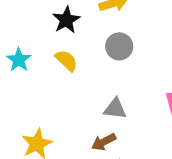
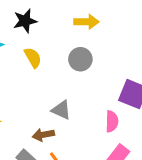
black star: (66, 20) -> (25, 21), moved

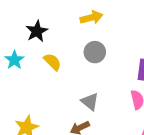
gray triangle: (61, 110) -> (90, 102), turned 30

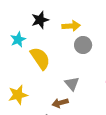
yellow arrow: (91, 17) -> (71, 26), moved
yellow semicircle: (52, 62) -> (40, 58), moved, size x1.5

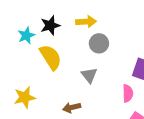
black star: (40, 20) -> (50, 25), moved
gray triangle: (72, 84) -> (89, 75), moved

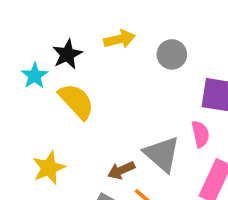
gray circle: (99, 43) -> (172, 54), moved
gray triangle: (89, 75) -> (162, 154), moved, size x1.5

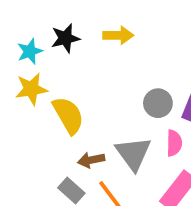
gray circle: (172, 54) -> (158, 103), moved
yellow semicircle: (76, 101) -> (68, 115), moved
yellow star: (49, 168) -> (31, 89), moved

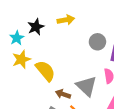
gray circle: (158, 103) -> (97, 42), moved
brown arrow: (91, 160) -> (63, 94), turned 40

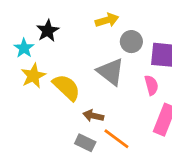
yellow arrow: (66, 20) -> (107, 20), moved
gray triangle: (86, 86) -> (111, 72), moved

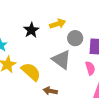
black star: (48, 31) -> (31, 30), moved

